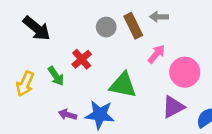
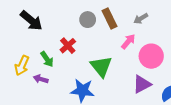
gray arrow: (159, 17) -> (141, 19), moved, turned -32
green triangle: (123, 85) -> (101, 67), turned 40
purple arrow: (68, 115) -> (41, 79), moved

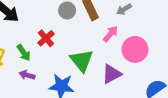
purple arrow: (41, 79) -> (27, 75), moved
purple triangle: (142, 84) -> (112, 74), moved

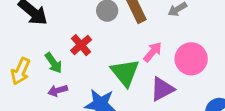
pink arrow: (111, 34) -> (153, 52), moved
purple arrow: (27, 75) -> (58, 90), turned -32

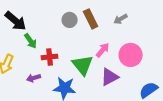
red cross: (81, 45) -> (50, 57), moved, turned 35
green arrow: (53, 63) -> (31, 41), moved

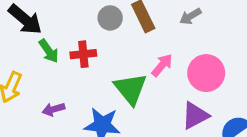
red cross: (50, 57) -> (83, 54), moved
purple triangle: (110, 77) -> (195, 116), moved

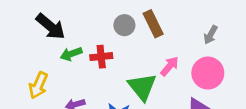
gray arrow: (190, 16) -> (211, 35), moved, turned -30
green arrow: (49, 51) -> (71, 54), turned 105

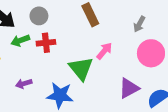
gray circle: (124, 25) -> (39, 16), moved
pink circle: (208, 73) -> (151, 53), moved

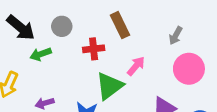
red cross: (46, 43) -> (94, 49), moved
green triangle: (81, 68) -> (109, 86), turned 32

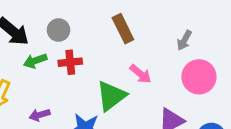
red cross: (94, 49) -> (70, 62), moved
pink arrow: (136, 66) -> (140, 74), turned 90

